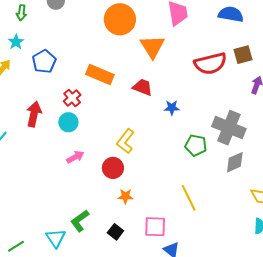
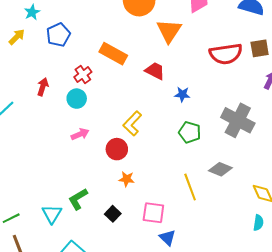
red arrow: (34, 114) -> (43, 87), size x0.7
green pentagon: (196, 145) -> (190, 132), moved
gray diamond: (235, 162) -> (220, 169), moved, turned 40

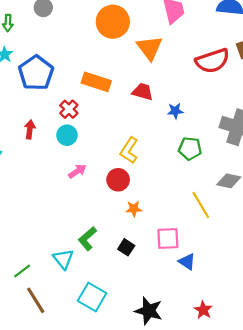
blue pentagon: (58, 35) -> (36, 73), size x1.4

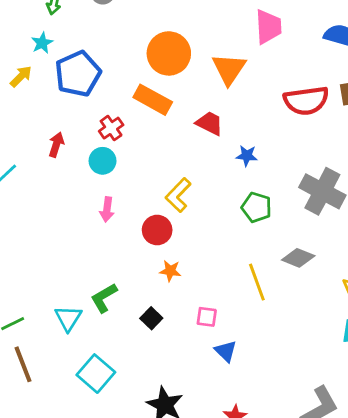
orange circle: (113, 22) -> (169, 53), moved
pink arrow: (77, 171) -> (107, 209), turned 120
pink square: (168, 238) -> (207, 317), size x0.7

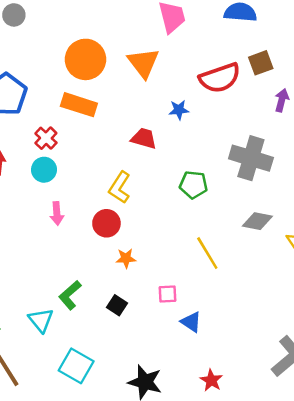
red trapezoid: (210, 123) -> (144, 138), moved
blue star: (247, 156) -> (179, 110), moved
gray diamond: (298, 258) -> (257, 221), moved

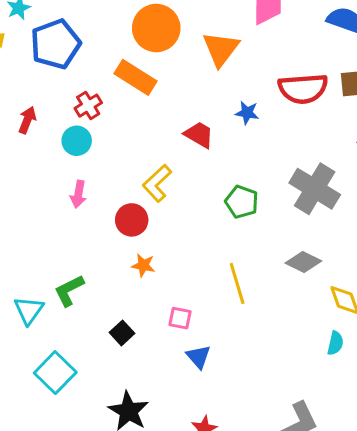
black square: (117, 305) -> (122, 333), moved

